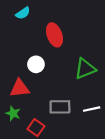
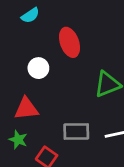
white circle: (36, 64) -> (38, 68), moved

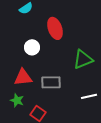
gray rectangle: (76, 132) -> (51, 82), moved

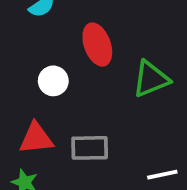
green triangle: (83, 59) -> (151, 79), moved

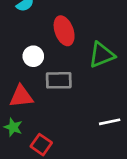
gray rectangle: (90, 148) -> (59, 80), moved

